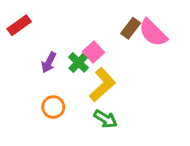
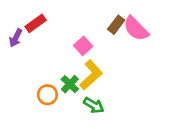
red rectangle: (19, 25) -> (36, 23), moved
purple arrow: (49, 62) -> (16, 38), moved
green cross: (79, 62) -> (70, 84), moved

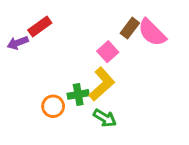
purple arrow: (16, 38) -> (18, 43), turned 42
pink square: (83, 46) -> (108, 52), moved
green cross: (70, 84) -> (78, 94), turned 36

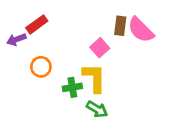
brown rectangle: (130, 28) -> (120, 26), turned -30
yellow L-shape: (102, 84) -> (94, 78), turned -48
orange circle: (53, 106) -> (41, 67), moved

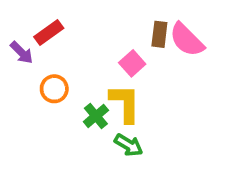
purple arrow: (16, 39) -> (22, 52), turned -114
green cross: (72, 87) -> (96, 116), turned -30

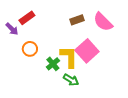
brown rectangle: (159, 34) -> (77, 20), moved, turned 64
pink square: (132, 63) -> (87, 51), moved, size x1.6

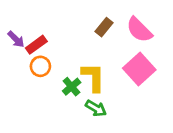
red rectangle: (27, 18) -> (36, 45), moved
brown rectangle: (77, 20) -> (104, 27), turned -32
pink square: (87, 51) -> (139, 69), moved

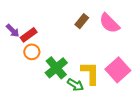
pink square: (139, 69) -> (118, 70), moved
yellow L-shape: (93, 77) -> (90, 73), moved
green cross: (72, 87) -> (56, 68), size x1.5

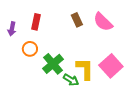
brown rectangle: (82, 21) -> (77, 20), turned -64
purple arrow: (13, 31) -> (12, 29), turned 56
red rectangle: (29, 35) -> (36, 22), moved, turned -42

